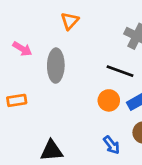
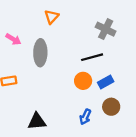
black line: (120, 71) -> (92, 57), turned -35
blue arrow: (112, 145) -> (85, 117), turned 63

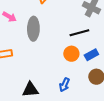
blue arrow: (85, 117) -> (64, 85), moved

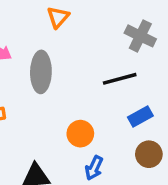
orange circle: (71, 54) -> (80, 134), moved

